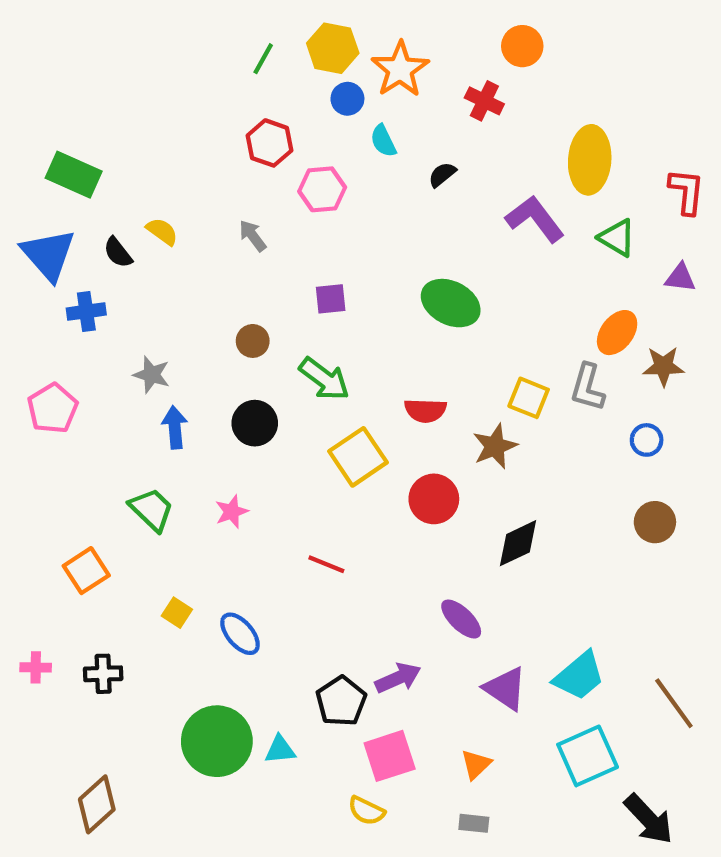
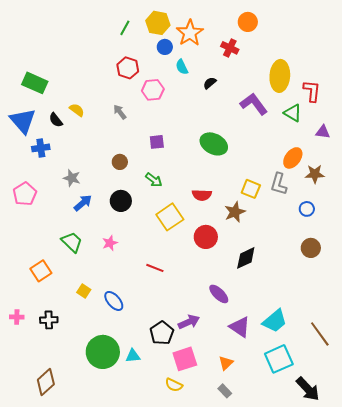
red L-shape: (687, 191) -> (312, 91), moved
green arrow: (324, 379) -> (154, 180), size x0.7
blue arrow: (175, 427) -> (83, 203), turned 54
gray rectangle: (474, 823) -> (225, 391), turned 40

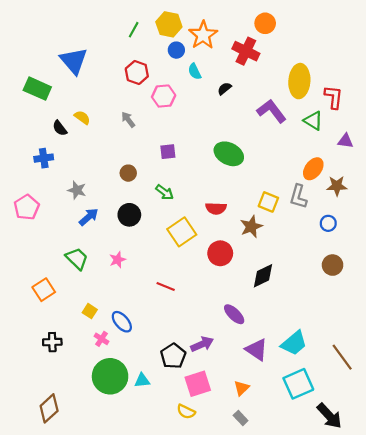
red cross: (230, 48) -> (246, 51), size x1.4
blue triangle: (23, 121) -> (74, 61), moved
pink cross: (17, 317) -> (101, 339), moved, turned 32

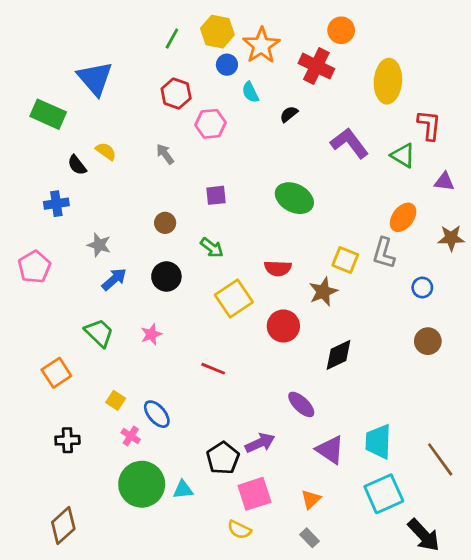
yellow ellipse: (299, 81) -> (388, 81), moved
brown star: (337, 186) -> (451, 238), moved
cyan trapezoid: (294, 343) -> (378, 442), turned 132

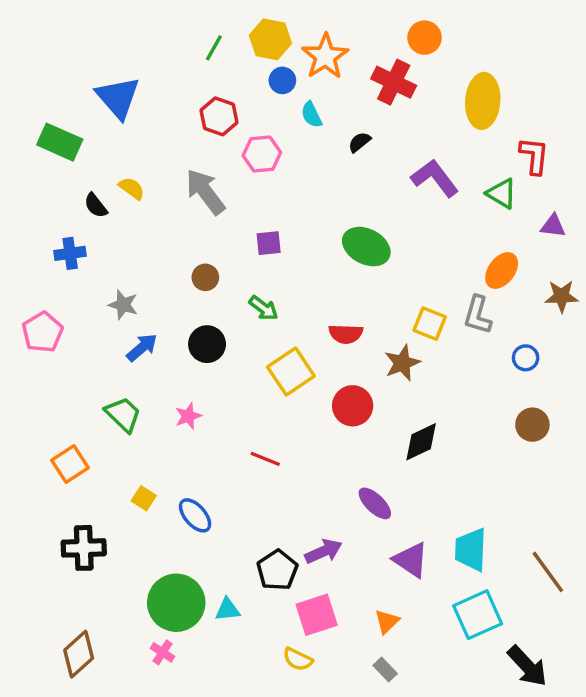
gray arrow: (165, 154) -> (205, 192), size x1.8
pink cross: (131, 436) -> (163, 652), moved
black cross: (67, 440) -> (84, 548), size x1.4

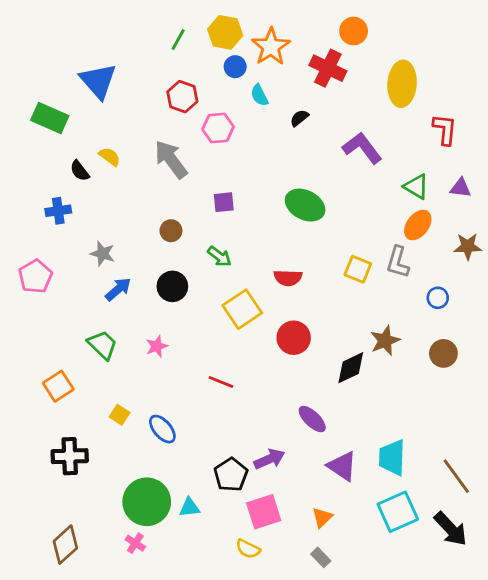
green triangle: (502, 193) -> (416, 187), moved
brown star: (402, 363) -> (385, 341), moved
black arrow: (527, 666) -> (451, 529), moved

